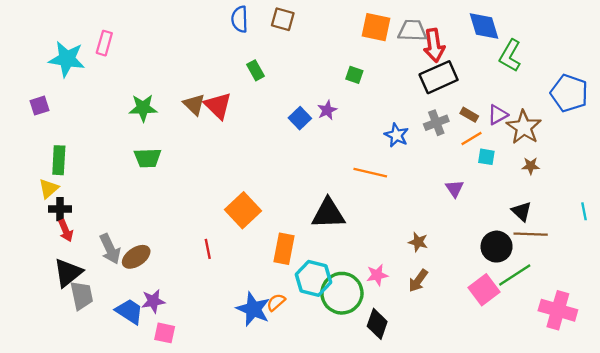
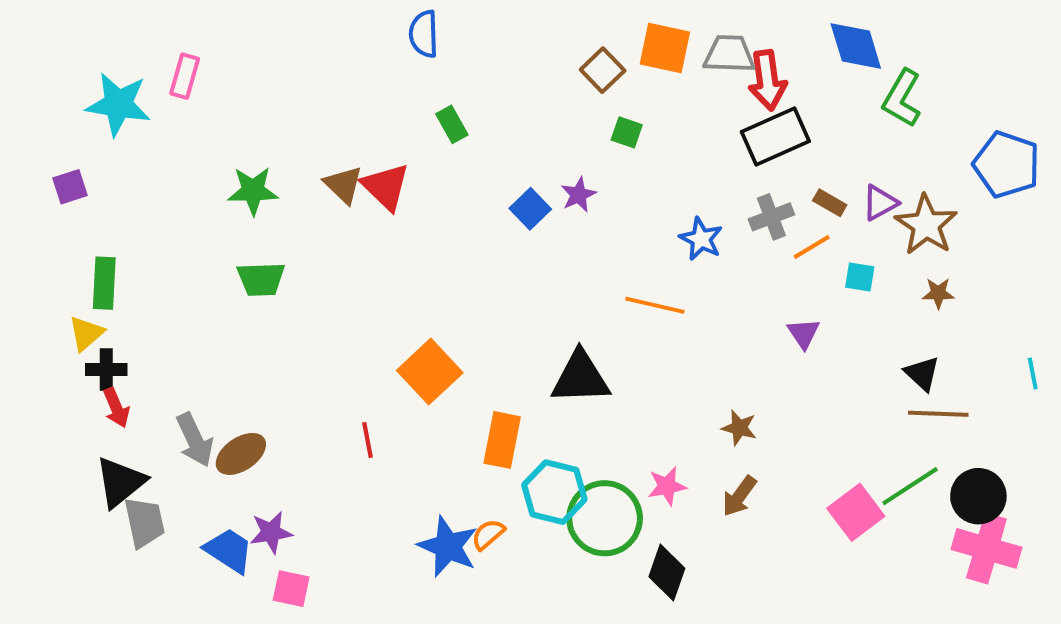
brown square: (283, 19) -> (603, 70), moved, turned 30
orange line: (472, 139) -> (812, 247), moved
black circle: (497, 247) -> (978, 496), moved

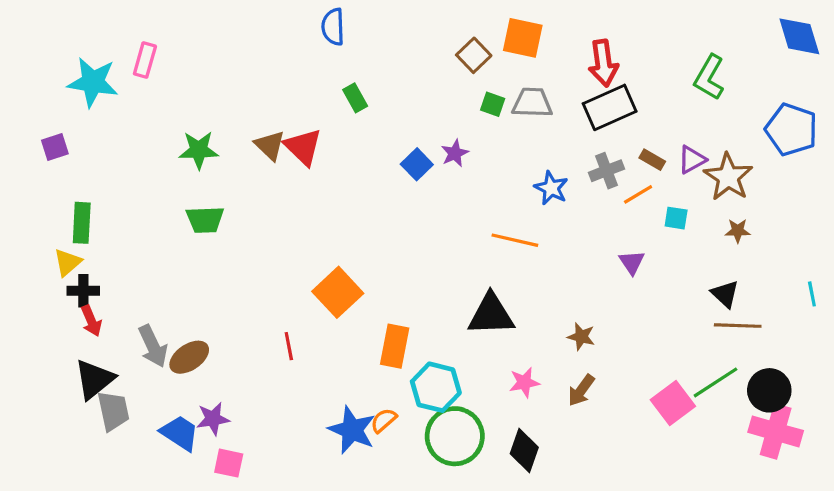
blue diamond: (856, 46) -> (799, 36), moved
gray trapezoid: (729, 54) -> (532, 103), moved
black triangle: (580, 378) -> (491, 314), moved
green circle: (605, 518) -> (455, 436), moved

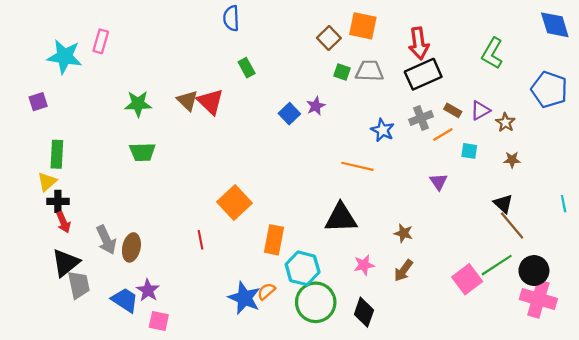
brown star: (728, 177) -> (505, 122), size x0.6
brown line: (738, 326) -> (512, 226), turned 48
brown ellipse: (189, 357) -> (131, 247), turned -44
purple star: (213, 419) -> (148, 290), turned -30

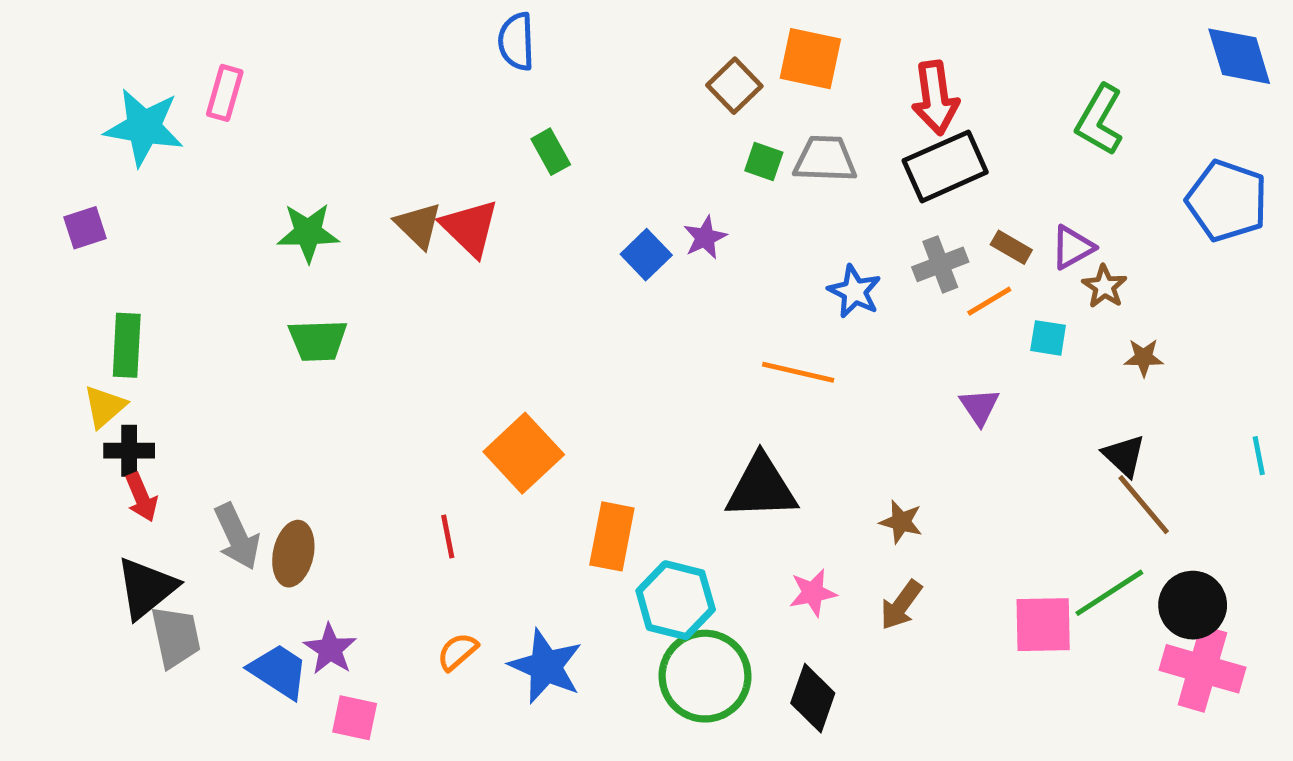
brown star: (505, 122) -> (1104, 287), moved
pink square: (467, 279) -> (1043, 625), turned 36
orange semicircle: (266, 291) -> (458, 652), moved

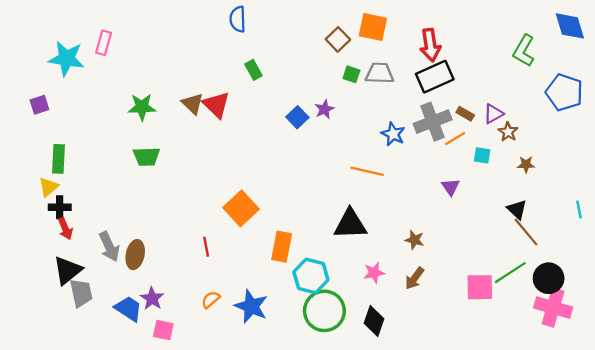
green L-shape: (1100, 120) -> (524, 51), moved
gray cross: (940, 264) -> (433, 122), size x1.5

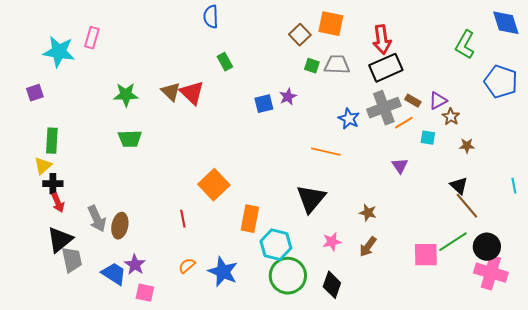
blue square: (297, 117) -> (264, 104), turned 30
black triangle: (350, 224) -> (311, 199), turned -48

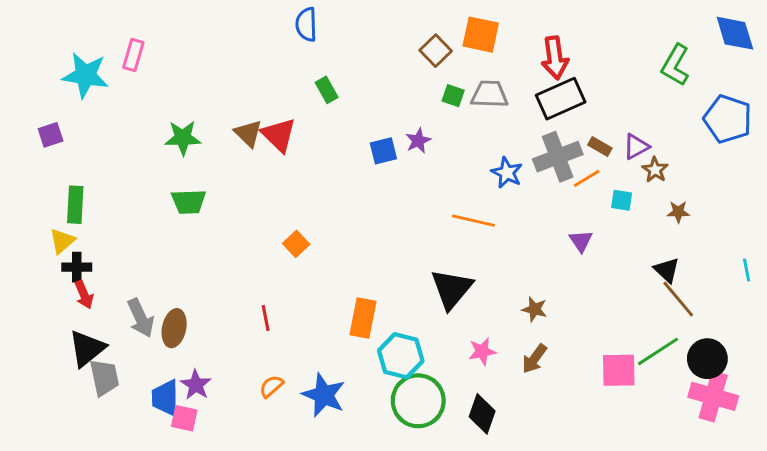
orange square: (214, 185) -> (296, 244), moved, size x0.6
blue trapezoid: (114, 274) -> (165, 398), turned -124
pink square: (145, 293) -> (184, 418), moved

